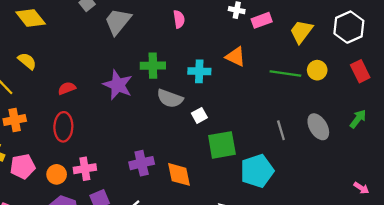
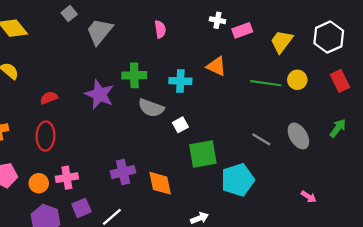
gray line: (281, 130) -> (261, 139), turned -42
pink arrow: (361, 188) -> (309, 197), moved

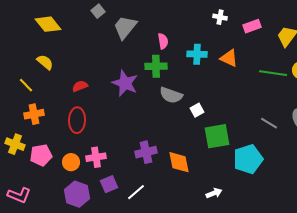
white cross: (217, 20) -> (220, 17), moved
pink semicircle: (160, 29) -> (163, 41), moved
cyan cross: (180, 81) -> (197, 54), moved

